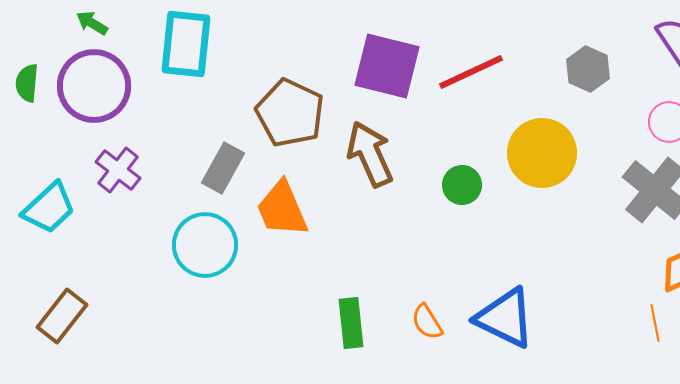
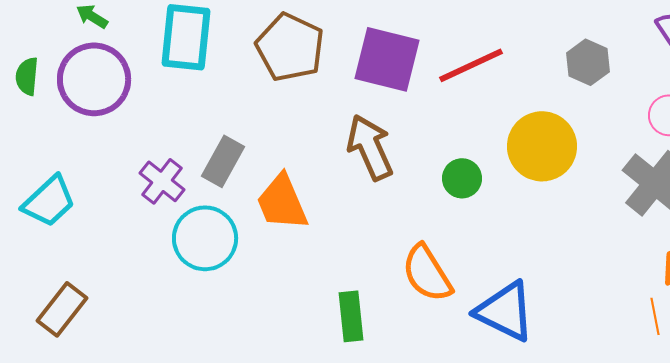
brown pentagon: (290, 113) -> (290, 47), moved
purple cross: (118, 170) -> (162, 181), moved
orange semicircle: (427, 322) -> (427, 273), moved, size x1.6

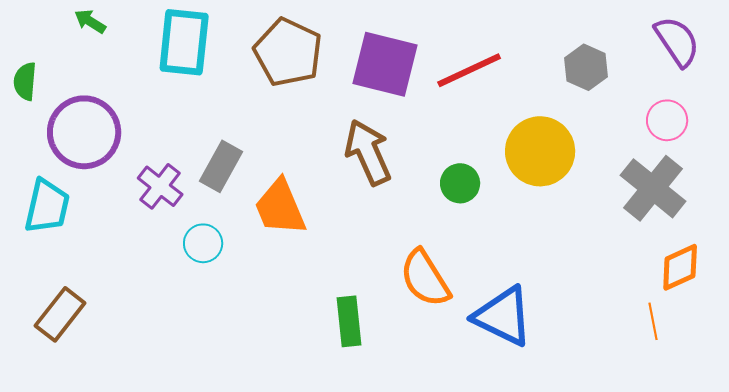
purple circle: (94, 79) -> (84, 132), moved
cyan trapezoid: (49, 201) -> (47, 206), turned -34
cyan circle: (205, 238) -> (203, 243), size x0.6

